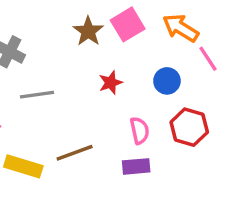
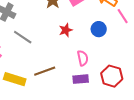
gray line: (37, 95) -> (23, 37), turned 42
red hexagon: (189, 127) -> (112, 76), moved

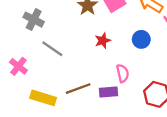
purple rectangle: (81, 79) -> (109, 92), moved

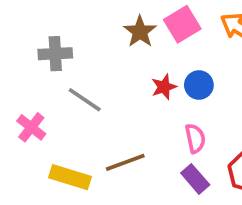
gray cross: (34, 20) -> (55, 54), turned -30
blue circle: (141, 39) -> (199, 85), moved
purple rectangle: (109, 92) -> (195, 179), moved, turned 54

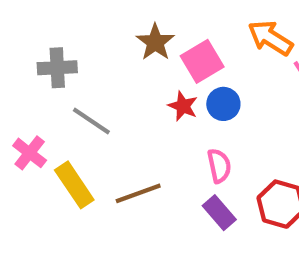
pink square: (182, 24) -> (202, 61), moved
red star: (164, 87) -> (183, 106), turned -30
yellow rectangle: (70, 177) -> (74, 185), moved, turned 39

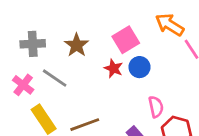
brown star: (155, 42) -> (77, 45), moved
pink cross: (30, 153) -> (23, 85), moved
pink semicircle: (219, 166) -> (156, 107), moved

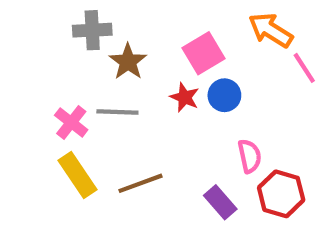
gray cross: (33, 44) -> (92, 30), moved
gray line: (55, 78) -> (117, 112), moved, turned -32
pink cross: (23, 85) -> (71, 123), moved

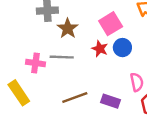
pink cross: (71, 123) -> (35, 63), turned -30
yellow rectangle: (78, 175) -> (19, 93), moved
purple rectangle: (220, 202) -> (111, 101), moved, turned -30

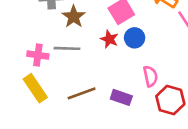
yellow rectangle: (19, 93) -> (35, 88), moved

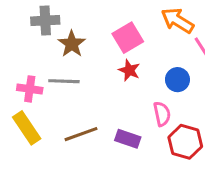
blue circle: (135, 38) -> (177, 80), moved
red star: (109, 39) -> (129, 70), moved

